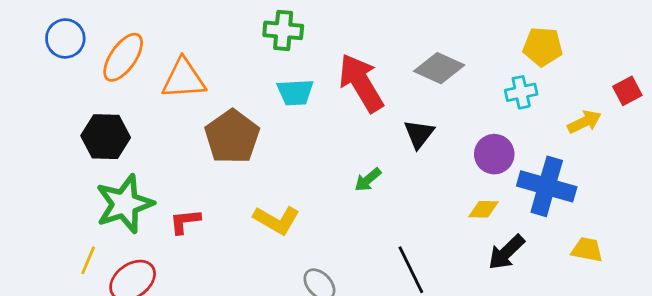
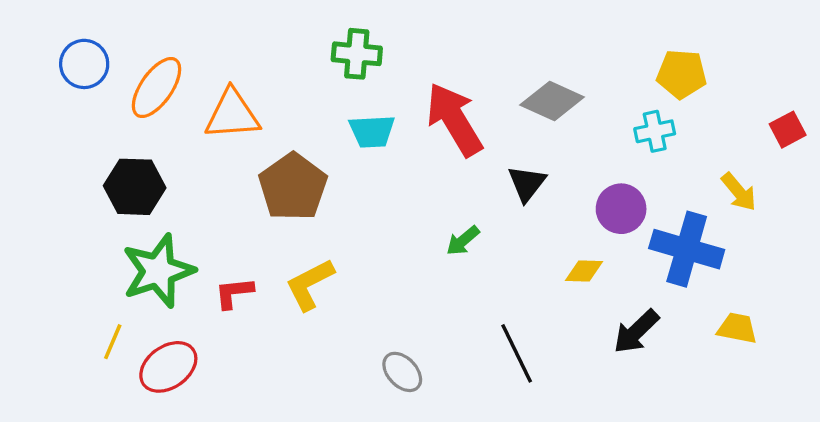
yellow arrow: (584, 122) -> (739, 192), moved, turned 76
yellow diamond: (483, 209) -> (584, 271), moved
yellow L-shape: (276, 220) -> (310, 284), moved, turned 123

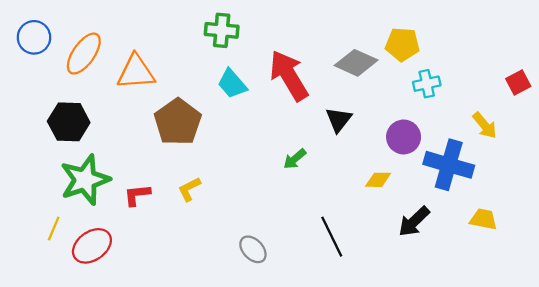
yellow pentagon: (682, 74) -> (402, 44), moved
cyan trapezoid: (372, 131) -> (232, 84), turned 52
yellow L-shape: (310, 284) -> (189, 189), size x0.7

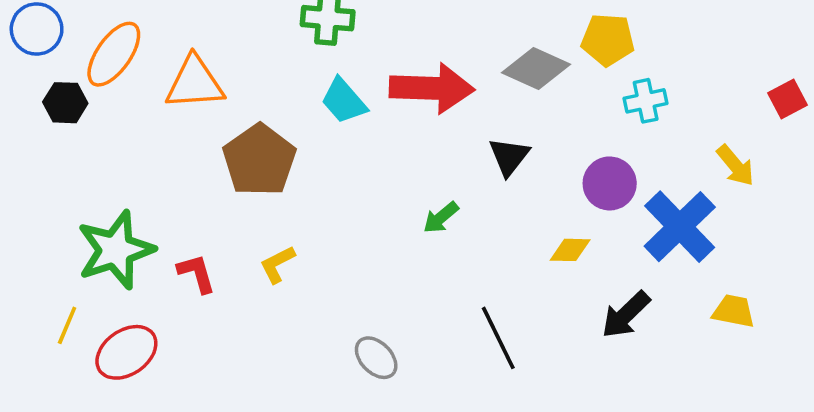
red arrow: (289, 76) -> (432, 88), turned 123
black hexagon: (69, 122) -> (65, 103), moved, size x0.7
blue cross: (449, 165) -> (680, 227), turned 30
red L-shape: (137, 195) -> (196, 273), turned 80

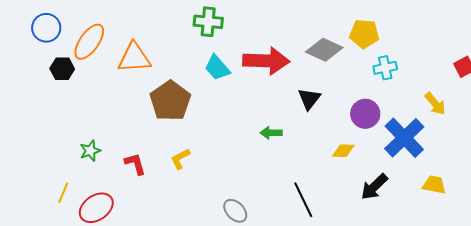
green arrow: (441, 218) -> (271, 133), turned 40
green star: (116, 250) -> (90, 151), size x0.5

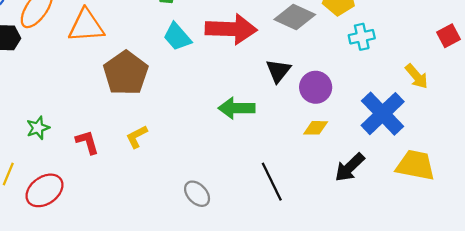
purple circle: (365, 114) -> (316, 87), moved
green arrow: (271, 133) -> (237, 108), size x1.5
yellow trapezoid: (434, 185) -> (416, 165), size x1.5

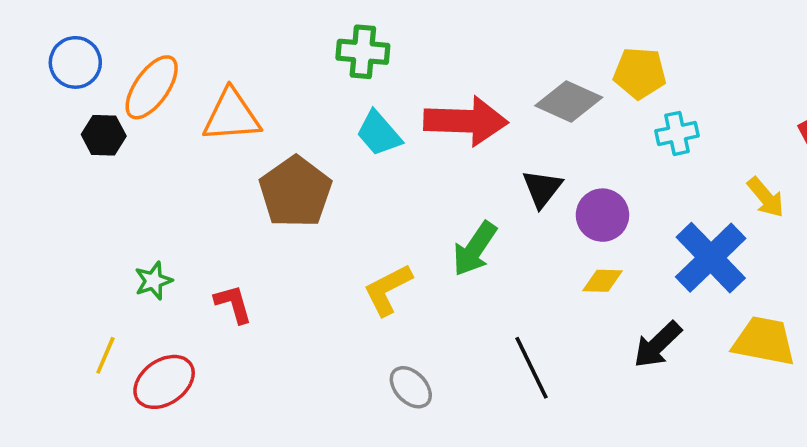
green arrow: (237, 108) -> (475, 249), turned -56
yellow L-shape: (137, 137) -> (388, 290), moved, size x1.4

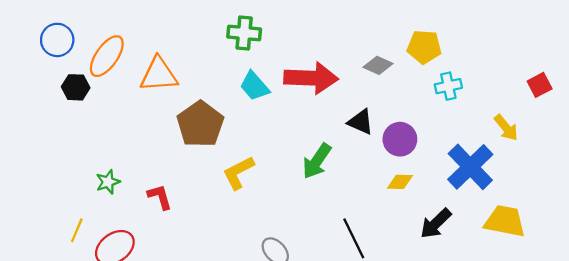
gray diamond: (569, 101) -> (378, 65), size x0.7
black triangle: (542, 188) -> (361, 122), turned -44
yellow L-shape: (388, 290) -> (238, 173), moved

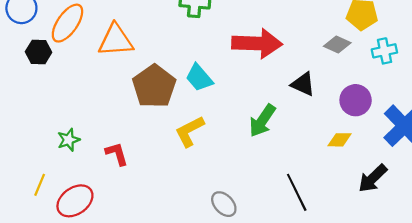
gray diamond: (378, 65) -> (337, 45), moved
cyan trapezoid: (254, 86) -> (199, 78), moved
purple circle: (400, 139) -> (356, 100), moved

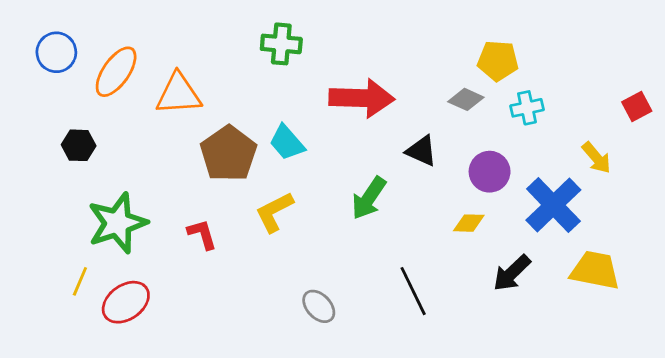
black hexagon: (39, 52) -> (79, 145), moved
green star: (69, 140) -> (117, 223), size x2.0
red L-shape: (117, 154) -> (202, 234), moved

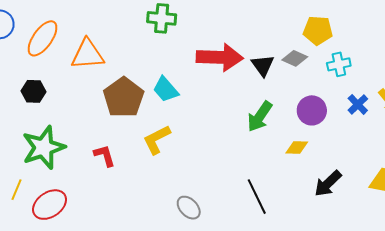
black hexagon: (79, 145) -> (33, 91), moved
black triangle: (422, 151) -> (263, 65), moved, turned 30
green arrow: (369, 198) -> (260, 116), moved
blue cross: (553, 205) -> (358, 104), moved, size x0.5

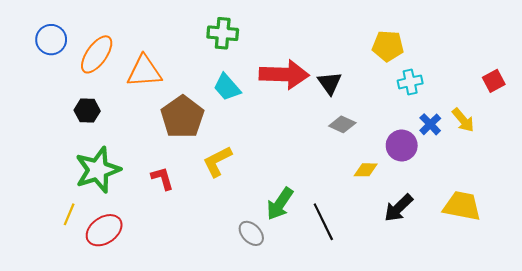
gray diamond: (295, 58) -> (342, 124), moved
cyan trapezoid: (166, 89) -> (227, 87), moved
purple circle: (312, 110) -> (402, 145), moved
green arrow: (260, 116) -> (280, 204), moved

